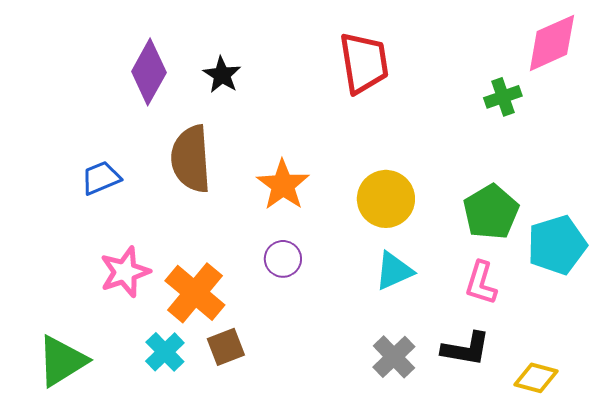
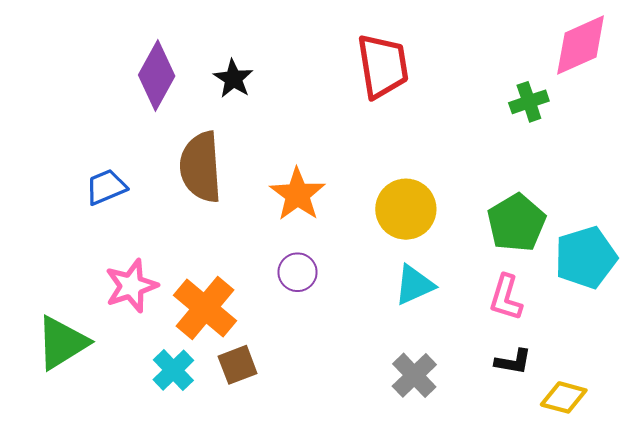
black L-shape: (466, 349) -> (513, 362), moved, size x0.7
green triangle: (62, 361) -> (62, 343), moved

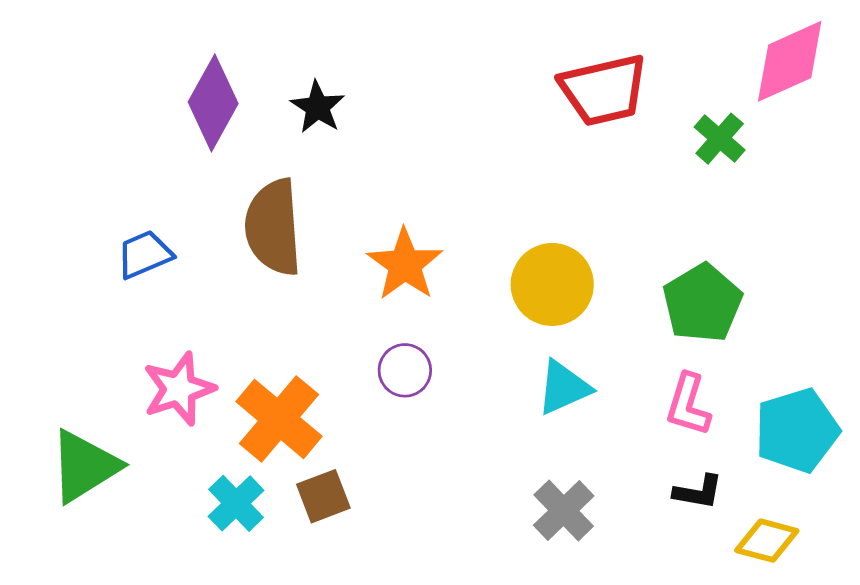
red trapezoid: (383, 66) -> (604, 90), moved, turned 86
green cross: (529, 102) -> (720, 139), turned -30
cyan pentagon: (586, 258) -> (797, 430), moved

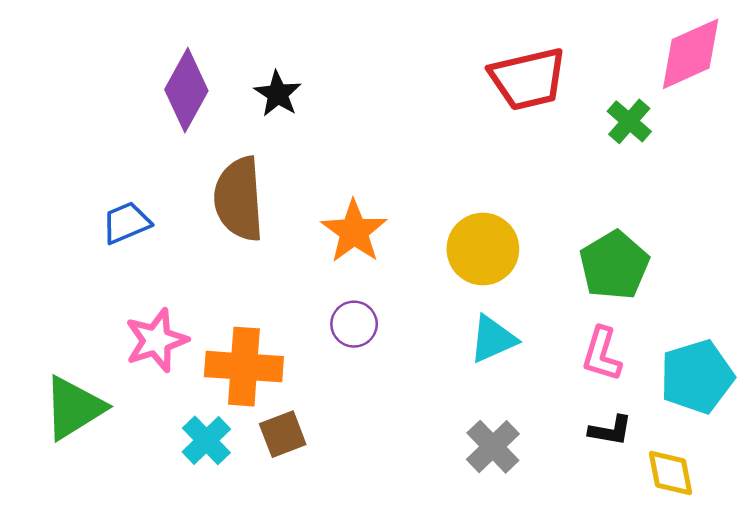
orange cross: (279, 419) -> (244, 367), turned -36
yellow diamond: (767, 541) -> (671, 473), turned 64

